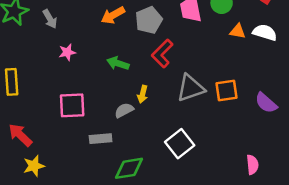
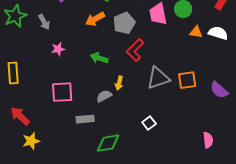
white square: (180, 144) -> (149, 123), size x0.6

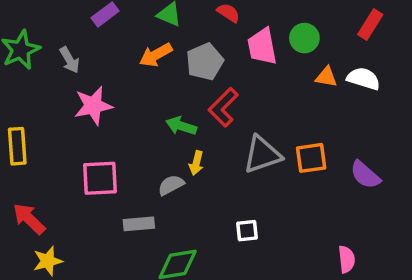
pink star: (58, 49) -> (93, 106), size x1.6
green arrow: (99, 58) -> (181, 126), moved
white square: (149, 123) -> (247, 231), turned 32

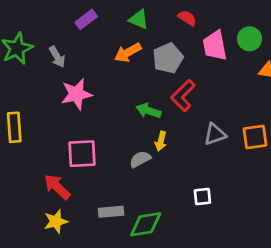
gray triangle: (262, 155) -> (215, 134), size x0.7
red arrow: (29, 219) -> (57, 187), moved
gray rectangle: (139, 224) -> (111, 212), moved
yellow star: (48, 261) -> (56, 221), moved

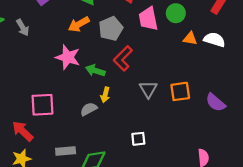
pink star: (76, 94) -> (68, 57), moved, turned 30
gray triangle: (215, 134) -> (148, 89), turned -42

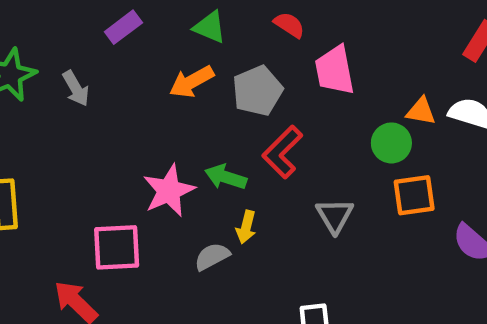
green circle: (176, 13) -> (391, 143), moved
pink star: (68, 57) -> (169, 191), moved, turned 30
orange square: (180, 91) -> (414, 195), moved

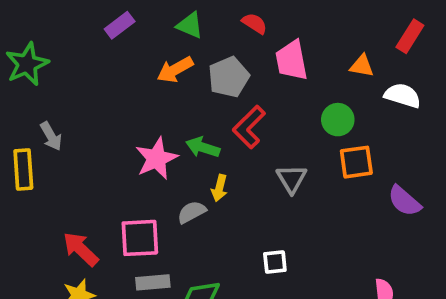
gray arrow: (76, 88) -> (51, 136), moved
orange triangle: (421, 111) -> (362, 66), moved
pink square: (117, 247) -> (140, 238), moved

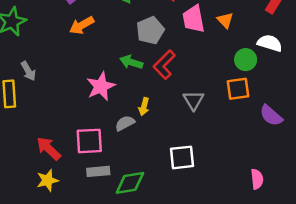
orange triangle: (362, 66) -> (225, 20), moved, turned 36
orange arrow: (175, 70) -> (82, 25), moved
green circle: (338, 120) -> (246, 60), moved
green arrow: (203, 147) -> (131, 62), moved
white square: (275, 262) -> (182, 157), size x1.5

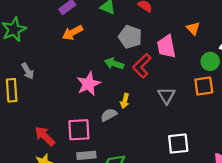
pink trapezoid: (193, 19) -> (166, 46), moved
gray pentagon: (150, 30) -> (130, 37), turned -30
white square: (182, 157) -> (178, 144), moved

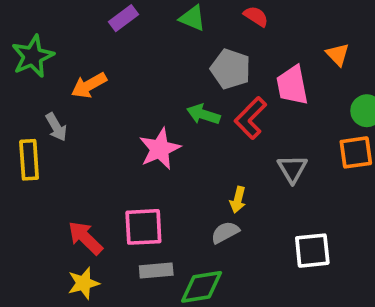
orange arrow: (73, 33) -> (89, 85), moved
yellow arrow: (125, 101) -> (238, 200), moved
gray semicircle: (109, 115) -> (225, 232), moved

